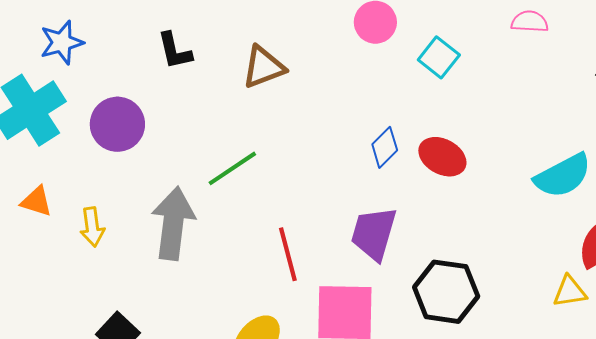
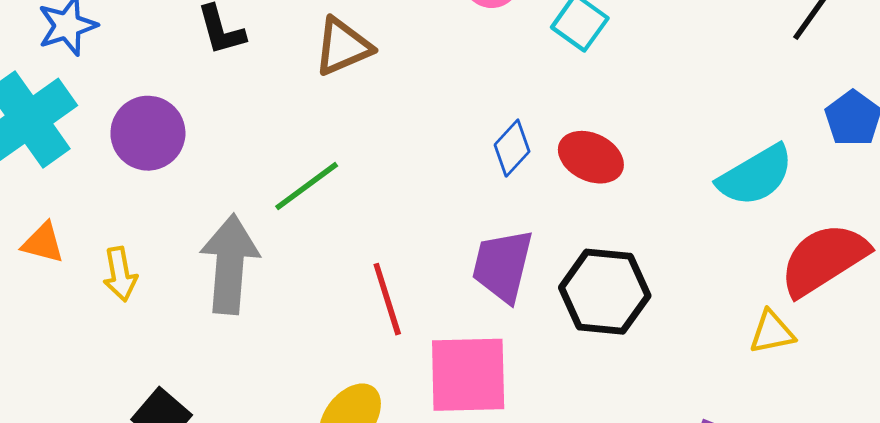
black hexagon: (446, 292) -> (605, 292), moved

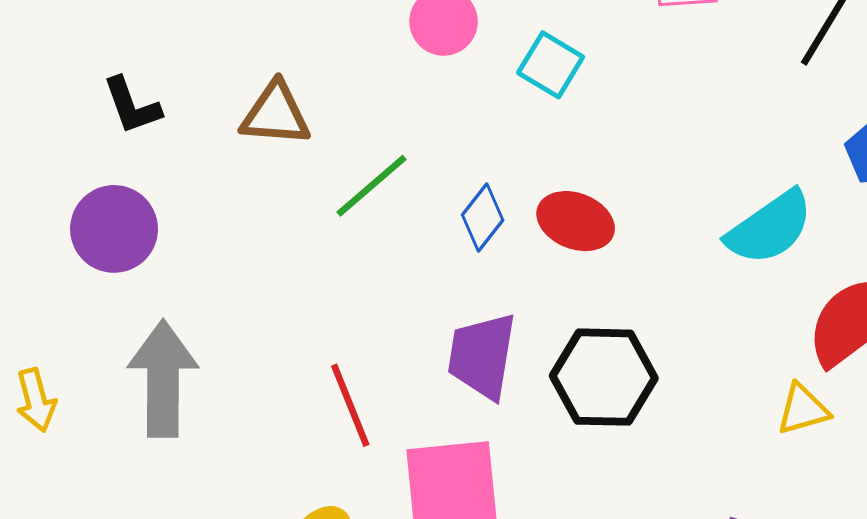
brown triangle: (343, 47) -> (276, 114), turned 32
purple circle: (148, 133) -> (114, 229), moved
green line: (307, 186) -> (371, 186), moved

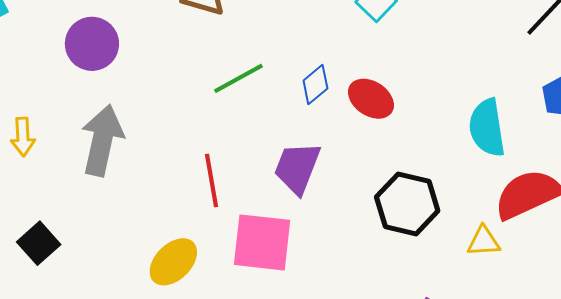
green line: (371, 186) -> (239, 78), moved
cyan semicircle: (770, 228) -> (487, 128), turned 104
black hexagon: (604, 377) -> (407, 204), moved

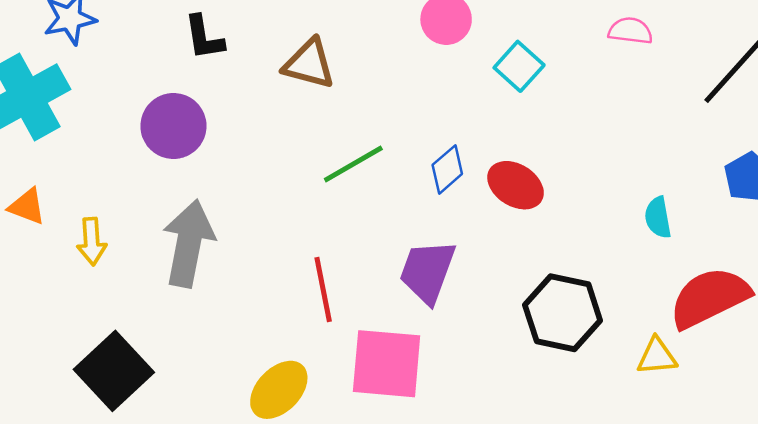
cyan semicircle: (487, 128) -> (658, 217), size x0.6
black square: (39, 243) -> (114, 371), size x1.5

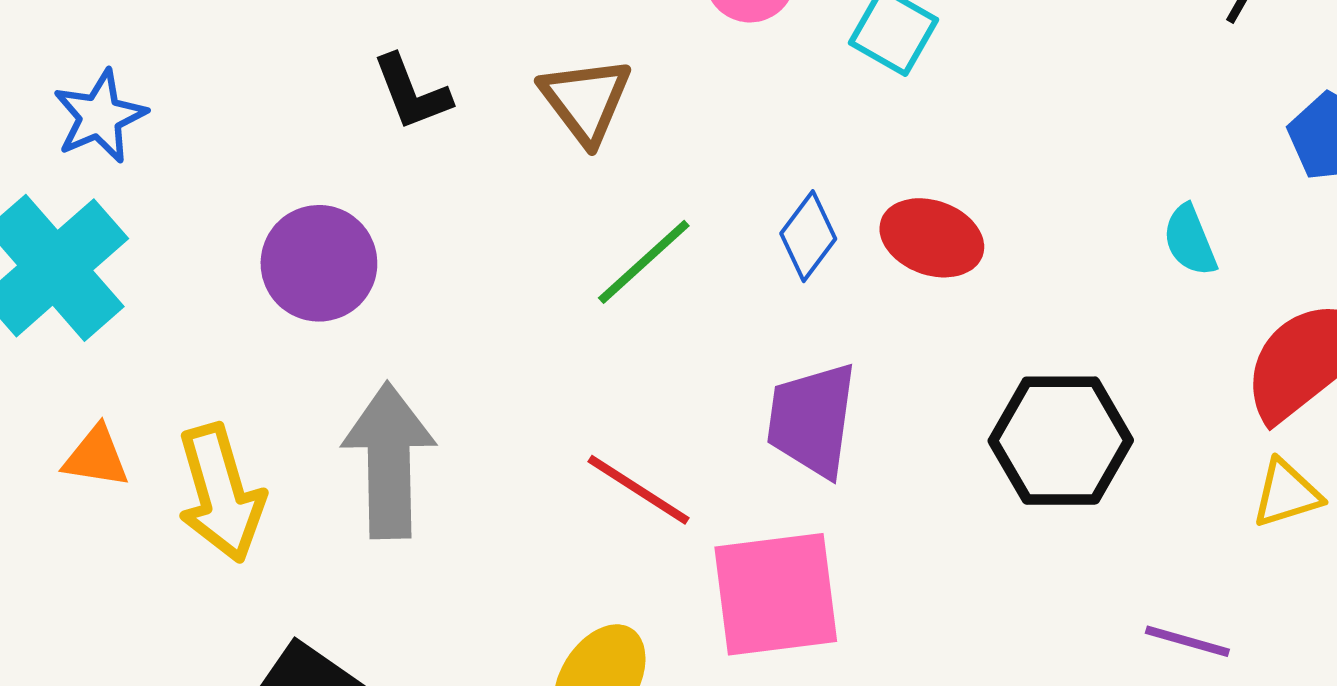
black L-shape: (204, 37) -> (412, 92), moved
brown triangle: (309, 64) -> (586, 100), moved, turned 50
yellow arrow: (92, 241) -> (221, 493), size x1.6
red line: (323, 290) -> (639, 490), turned -34
yellow triangle: (657, 356) -> (1287, 494), moved

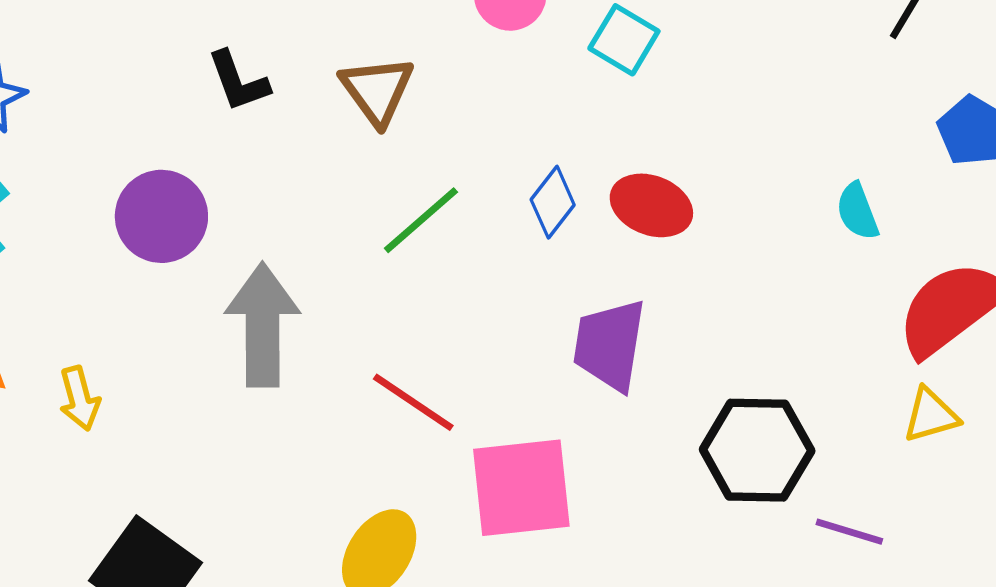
purple trapezoid: (812, 420) -> (610, 345), moved
black hexagon: (1061, 441) -> (757, 450), moved
gray arrow: (389, 461) -> (263, 325), moved
yellow arrow: (221, 493) -> (79, 398), size x0.6

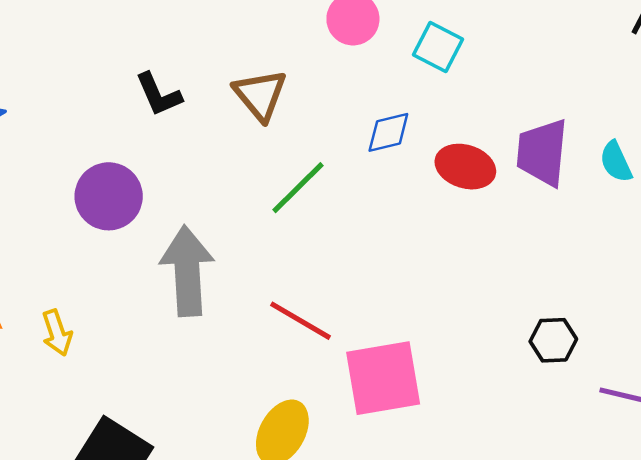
blue diamond: (553, 202) -> (388, 132), moved, turned 42
purple trapezoid: (610, 345) -> (542, 152), moved
black hexagon: (757, 450) -> (553, 340), size x0.6

